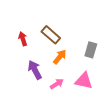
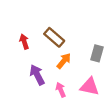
pink arrow: (57, 84) -> (61, 90), turned -80

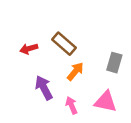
red arrow: (24, 42) -> (29, 49), turned -88

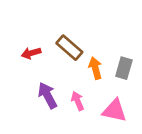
orange arrow: (75, 71) -> (95, 68), moved, turned -54
pink arrow: (72, 105) -> (78, 101), moved

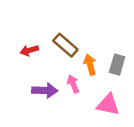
purple arrow: (47, 95) -> (45, 90), turned 120
pink arrow: (78, 101) -> (73, 84), moved

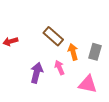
red arrow: (29, 50) -> (10, 41), moved
purple arrow: (45, 90) -> (37, 73), turned -78

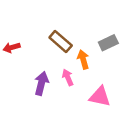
gray rectangle: (95, 52) -> (108, 43), moved, turned 49

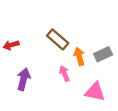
gray rectangle: (108, 43) -> (103, 54), moved
purple arrow: (41, 83) -> (24, 79), moved

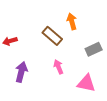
orange arrow: (79, 56) -> (72, 21), moved

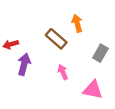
gray rectangle: (94, 49) -> (100, 53), turned -35
purple arrow: (21, 72) -> (24, 64), moved

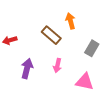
purple arrow: (24, 64) -> (27, 69), moved
pink arrow: (63, 72) -> (57, 66), turned -144

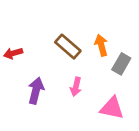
orange arrow: (71, 21) -> (101, 45), moved

